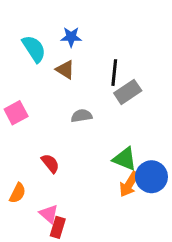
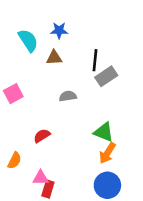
brown triangle: (65, 70) -> (54, 58), turned -35
red semicircle: (50, 163) -> (42, 136), turned -84
blue circle: (151, 177) -> (107, 185), moved
pink triangle: (49, 214) -> (41, 178), turned -42

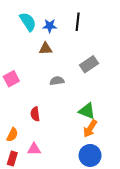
cyan semicircle: (28, 40) -> (28, 22), moved
black line: (95, 60) -> (78, 22), moved
red semicircle: (42, 136) -> (35, 114), turned -64
red rectangle: (48, 189) -> (12, 159), moved

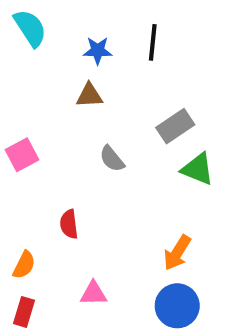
cyan semicircle: (28, 22) -> (30, 28), moved
gray semicircle: (57, 81) -> (112, 159), turned -120
green triangle: (87, 111) -> (198, 169), moved
pink triangle: (34, 149) -> (93, 294), moved

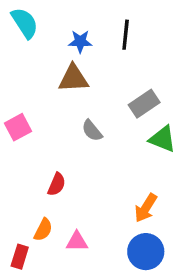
brown triangle: (89, 95) -> (73, 78), size x1.4
red semicircle: (69, 224) -> (57, 184), turned -150
orange semicircle: (24, 265) -> (43, 230), moved

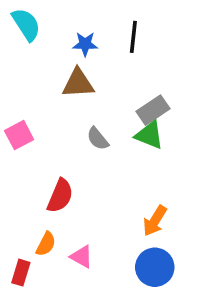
green triangle: (163, 139) -> (149, 135), moved
red semicircle: (57, 184) -> (60, 196), size x1.4
pink triangle: (77, 242) -> (82, 257), turned 30

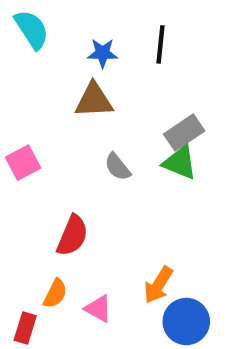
orange arrow: (155, 221) -> (158, 285), moved

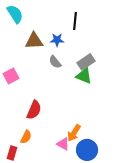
blue star: (103, 53) -> (57, 40), moved
brown triangle: (94, 100) -> (34, 41), moved
gray semicircle: (118, 167) -> (55, 62), moved
pink triangle: (98, 309) -> (63, 144), moved

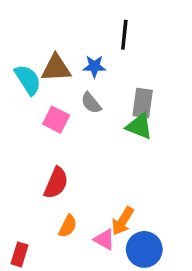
cyan semicircle: (15, 14) -> (28, 80), moved
gray rectangle: (86, 62) -> (143, 103), turned -48
pink square: (11, 76) -> (56, 120), moved, turned -35
orange semicircle: (26, 137) -> (68, 226), moved

